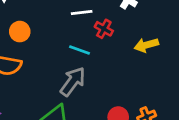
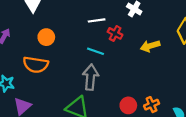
gray arrow: (73, 82) -> (91, 77), turned -30

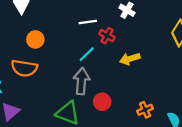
yellow arrow: (150, 46) -> (130, 59), moved
cyan line: (95, 51) -> (87, 54), turned -63
red circle: (128, 105) -> (102, 102), moved

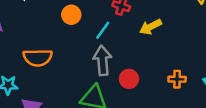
orange circle: (35, 39) -> (71, 15), moved
orange cross: (145, 110) -> (177, 79), turned 35

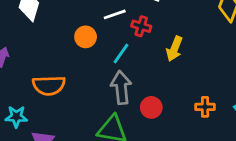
yellow arrow: (151, 27) -> (174, 49), turned -40

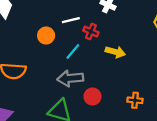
yellow arrow: (174, 49) -> (115, 52), turned -102
gray arrow: (121, 87) -> (70, 78), turned -95

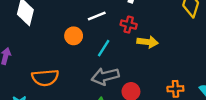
red cross: (91, 32) -> (129, 25), moved

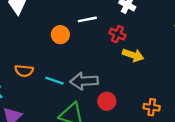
cyan line: (104, 48) -> (54, 81), moved, turned 66
orange semicircle: (45, 78) -> (24, 71), size x0.7

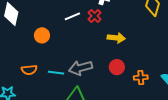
red cross: (117, 34) -> (95, 16), moved, turned 32
orange circle: (60, 35) -> (42, 35), moved
red circle: (107, 101) -> (117, 67), moved

